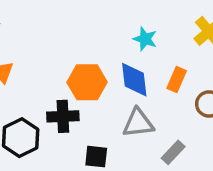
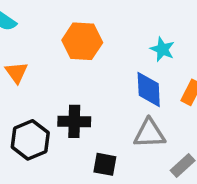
orange hexagon: (87, 82) -> (82, 41), moved

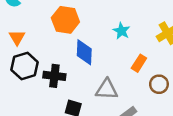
blue diamond: (149, 89) -> (84, 52), moved
black hexagon: (30, 140) -> (25, 66), moved

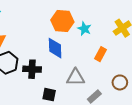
orange hexagon: (65, 20) -> (62, 21), moved
brown circle: (159, 84) -> (120, 82), moved

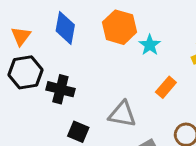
blue diamond: (55, 48) -> (65, 28), moved

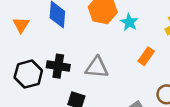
black hexagon: (26, 72) -> (28, 74), moved
gray triangle: (122, 114) -> (97, 67), moved

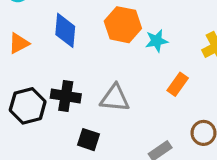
cyan star: (129, 22) -> (157, 41), turned 30
orange triangle: (21, 25) -> (19, 43), turned 30

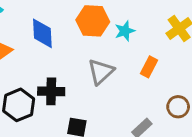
gray triangle: (115, 98) -> (101, 72), moved, turned -40

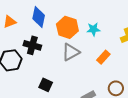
orange hexagon: (93, 21) -> (67, 27), moved
black cross: (51, 91) -> (32, 45), moved

